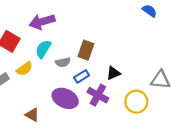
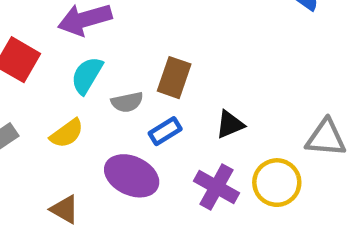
yellow semicircle: (25, 69) -> (67, 133), moved
purple cross: (98, 95) -> (216, 187), moved

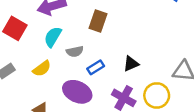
brown rectangle: (174, 78) -> (98, 21), moved

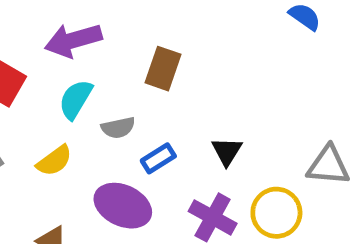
black triangle: (131, 64) -> (227, 151), turned -35

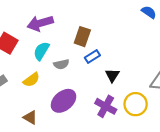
blue rectangle: (158, 158) -> (92, 56), moved
purple ellipse: (123, 206) -> (64, 101), turned -65

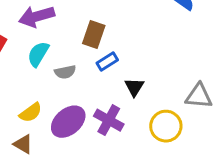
yellow semicircle: (31, 80) -> (31, 113), moved
purple cross: (106, 106) -> (109, 120), moved

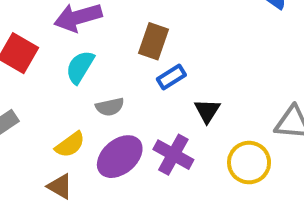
gray semicircle: (65, 72) -> (110, 107), moved

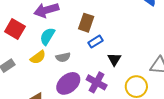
yellow semicircle: (70, 145) -> (38, 57), moved

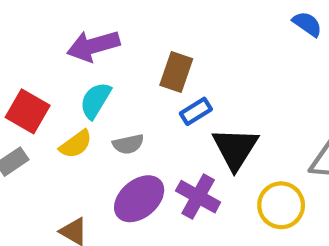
red square: (15, 29) -> (28, 111), moved
black triangle: (114, 59) -> (235, 148), size x1.6

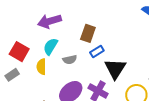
yellow semicircle: (76, 144) -> (41, 67), turned 126
gray semicircle: (128, 144) -> (70, 60), moved

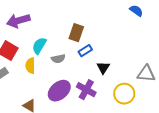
purple arrow: (50, 21) -> (18, 21), moved
black triangle: (115, 69) -> (103, 68), size x0.6

